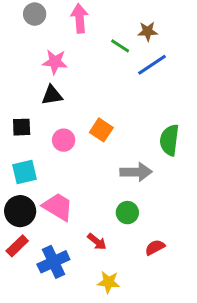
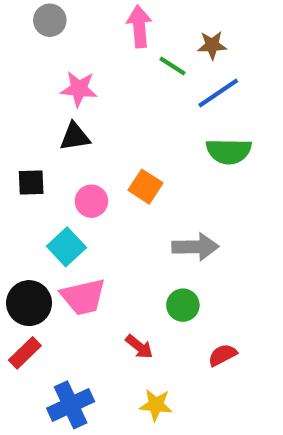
pink arrow: (80, 18) -> (139, 26), moved
green semicircle: (169, 140) -> (229, 151), moved, turned -96
cyan square: (24, 172) -> (66, 247), moved, turned -30
pink trapezoid: (58, 207) -> (83, 297), turned 136
blue cross: (53, 262) -> (71, 405), moved

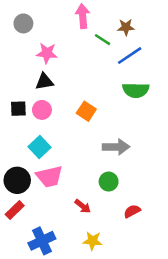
gray circle: (50, 20) -> (23, 23), moved
pink circle: (91, 201) -> (42, 110), moved

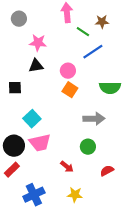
blue line: (130, 56) -> (93, 52), moved
green semicircle: (136, 90) -> (110, 88), moved
pink circle: (42, 110) -> (68, 71), moved

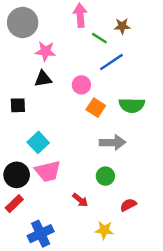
gray circle: (19, 19) -> (23, 22), size x1.6
orange square: (70, 90) -> (96, 108), moved
yellow star: (75, 195) -> (104, 230), moved

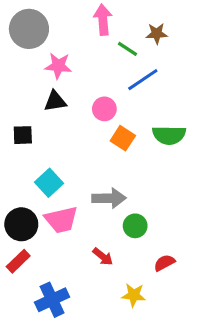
gray arrow: (113, 142) -> (109, 198), moved

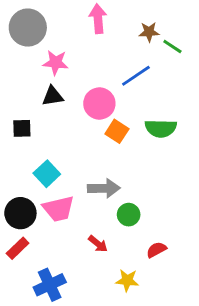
green line: (127, 49) -> (172, 47), moved
pink circle: (104, 109) -> (99, 104), size x1.4

